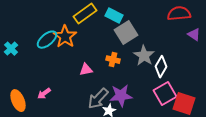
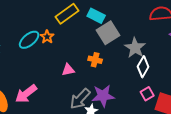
orange star: (65, 37) -> (47, 37), size x0.6
gray star: (144, 56) -> (135, 48), moved
pink arrow: (44, 94) -> (26, 94), size x1.6
pink square: (165, 94) -> (147, 94), size x0.6

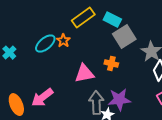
pink triangle: (68, 70) -> (84, 74), size x1.5
gray arrow: (80, 99) -> (96, 103), turned 135

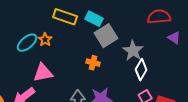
yellow rectangle: (83, 18) -> (65, 17), turned 55
pink triangle: (84, 74) -> (43, 73), moved

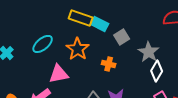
cyan rectangle: (94, 19) -> (100, 24), moved
gray square: (106, 36) -> (122, 37), size x0.7
orange star: (45, 40) -> (78, 49), moved, size x1.6

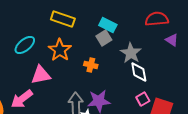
cyan rectangle: (100, 24) -> (108, 25), moved
white diamond: (157, 71) -> (139, 72), turned -40

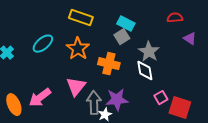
red semicircle: (157, 19) -> (175, 18), size x0.7
orange cross: (91, 65) -> (109, 64), size x1.5
white diamond: (139, 72) -> (145, 71), moved
pink triangle: (41, 75) -> (76, 87), moved, turned -40

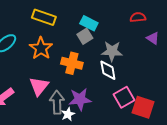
gray star: (149, 52) -> (112, 51), turned -30
pink square: (161, 98) -> (124, 97), size x1.5

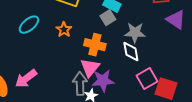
purple triangle: (153, 38) -> (176, 20), size x1.5
orange star: (41, 48) -> (64, 30), size x0.7
pink triangle: (39, 86) -> (90, 68), moved

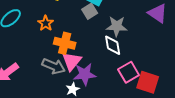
orange cross: (95, 45) -> (65, 43), moved
gray arrow: (80, 84) -> (54, 66), moved, turned 115

